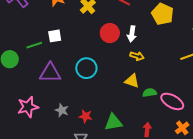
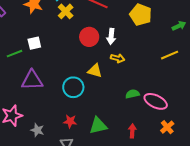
cyan circle: (86, 68) -> (73, 87), moved
yellow triangle: (132, 81) -> (95, 71), moved
gray star: (62, 110) -> (37, 130), moved

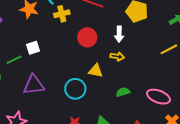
yellow cross: (66, 11) -> (62, 14), turned 35
white arrow: (111, 36) -> (119, 34), moved
green semicircle: (132, 94) -> (123, 92), moved

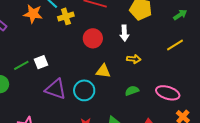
white square: (33, 48) -> (41, 62), moved
yellow arrow: (117, 56) -> (134, 59), moved
purple triangle: (34, 85) -> (56, 89), moved, turned 30

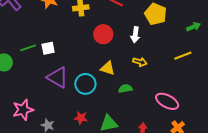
green semicircle: (132, 91) -> (125, 89), moved

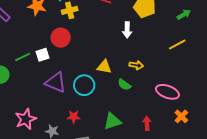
red circle: (103, 34) -> (61, 38), moved
yellow arrow: (140, 62) -> (136, 65), moved
green semicircle: (125, 89) -> (124, 85), turned -128
red star: (81, 118) -> (74, 117), moved

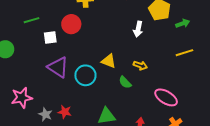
green arrow: (184, 14) -> (183, 23), moved
green line: (23, 57) -> (31, 20), moved
red star: (74, 117) -> (65, 112), moved

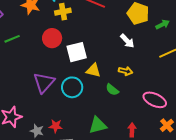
white arrow: (138, 29) -> (127, 41), moved, turned -49
white square: (50, 38) -> (77, 52), moved, size x1.5
purple triangle: (58, 67) -> (44, 82), turned 45

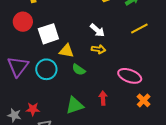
white arrow: (127, 41) -> (97, 30), moved
green semicircle: (112, 90) -> (79, 70), moved
red arrow: (132, 130) -> (103, 98), moved

